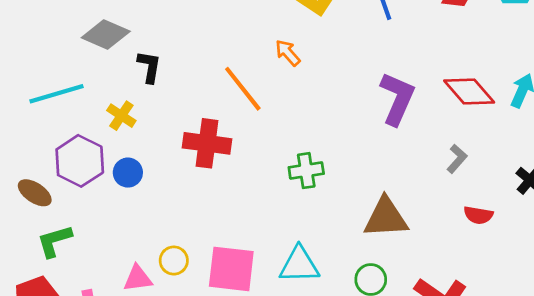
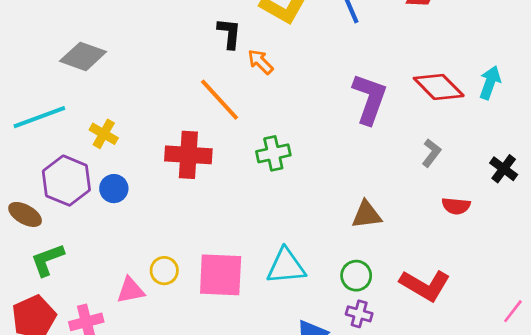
black L-shape: (149, 67) -> (229, 33), moved
green cross: (306, 171) -> (273, 153), moved
brown triangle: (386, 218) -> (367, 215), size x0.7

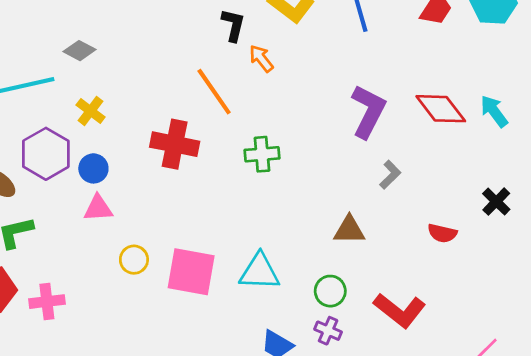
gray diamond: (83, 56) -> (80, 51), moved, size x0.7
cyan arrow: (490, 83) -> (494, 111), turned -64
gray L-shape: (431, 153) -> (390, 175), moved
pink triangle: (131, 290) -> (98, 208), moved

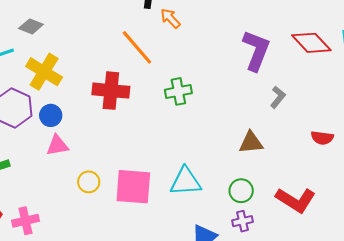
yellow cross: (91, 111) -> (44, 72), size x1.6
purple cross: (328, 331) -> (243, 221), turned -30

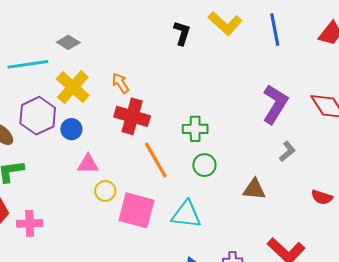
orange arrow: (170, 18) -> (120, 83), moved
orange line: (137, 47) -> (156, 160), moved
pink triangle: (57, 145) -> (88, 164), moved
yellow circle: (89, 182) -> (105, 191), moved
green circle: (241, 191) -> (204, 165), moved

